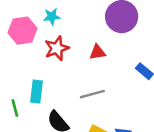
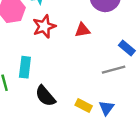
gray line: (92, 94) -> (114, 70), moved

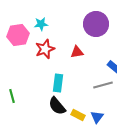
cyan rectangle: (25, 67) -> (58, 83), moved
black semicircle: (45, 96) -> (57, 106), moved

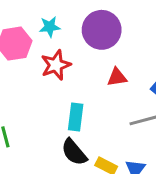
purple circle: (96, 24) -> (102, 30), moved
red triangle: (77, 52) -> (117, 77), moved

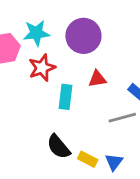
cyan star: (50, 27) -> (36, 33), size x1.4
cyan rectangle: (76, 117) -> (65, 97), moved

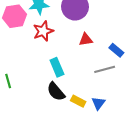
cyan rectangle: (65, 97) -> (57, 67), moved, turned -30

